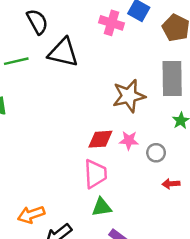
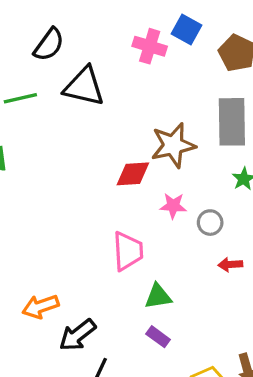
black semicircle: (37, 22) -> (49, 45), turned 65
red diamond: (100, 139) -> (133, 174), moved
green triangle: (102, 207) -> (158, 296), moved

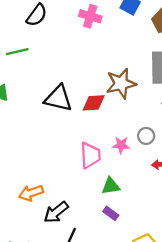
pink cross: (150, 46) -> (90, 16), moved
black triangle: (84, 87) -> (58, 98), moved
pink star: (173, 206) -> (121, 145), moved

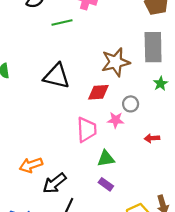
green line: (17, 52) -> (62, 23), moved
red diamond: (94, 103) -> (98, 92), moved
gray circle: (146, 136) -> (131, 104), moved

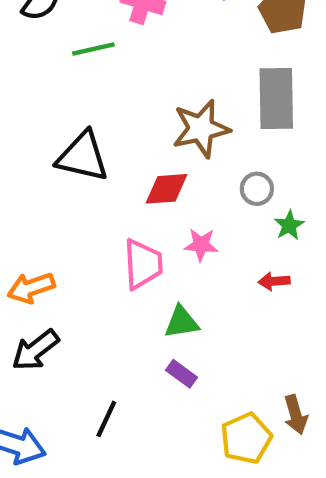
green star: (161, 84) -> (289, 225), moved
gray circle: (131, 104) -> (257, 189), moved
orange arrow: (31, 165) -> (31, 288), moved
black arrow: (54, 183) -> (35, 350), moved

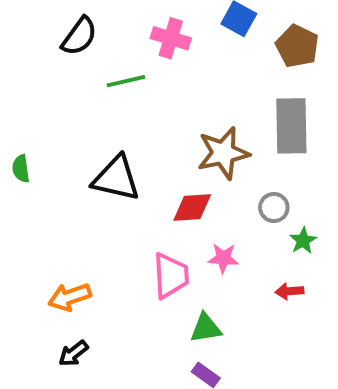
black arrow: (35, 350) -> (73, 353), size x0.7

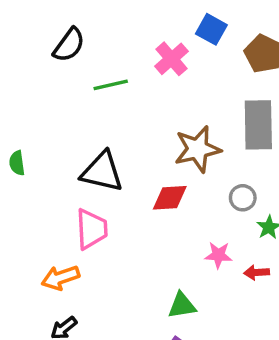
pink cross: (171, 38) -> (171, 59), moved, turned 32
pink star: (223, 258) -> (218, 255), moved
pink trapezoid: (171, 276) -> (92, 229), moved

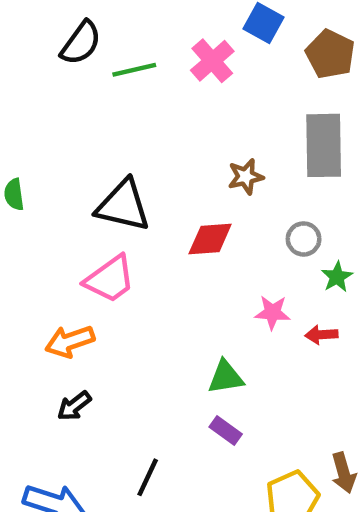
green line: (111, 85) -> (134, 70), moved
brown star: (198, 149) -> (246, 177), size x0.6
pink trapezoid: (92, 229) -> (110, 279), turned 57

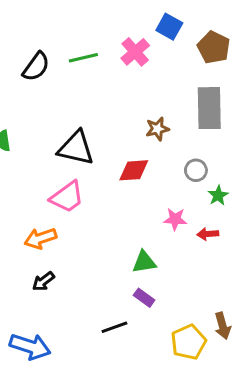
black semicircle: (81, 43) -> (36, 67), moved
black line: (148, 477) -> (114, 327), moved, turned 45

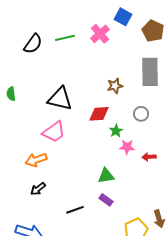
green star: (218, 195) -> (116, 131), moved
black line: (114, 327) -> (75, 210), moved

